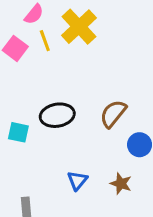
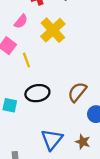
yellow line: (45, 41) -> (26, 60), moved
blue triangle: (77, 180) -> (52, 140), size x1.5

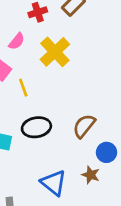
blue triangle: (52, 140) -> (54, 183), turned -30
brown star: (83, 142) -> (91, 175), moved

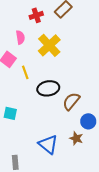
pink semicircle: (17, 41) -> (20, 37), turned -48
black ellipse: (36, 127) -> (48, 88), moved

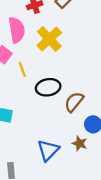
pink semicircle: (20, 37) -> (17, 30), size x1.6
blue triangle: (48, 144) -> (48, 150), turned 35

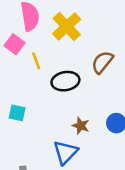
brown semicircle: (74, 102) -> (102, 62), moved
brown star: (80, 143) -> (81, 126), moved

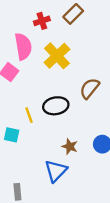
yellow line: (36, 61) -> (29, 115), moved

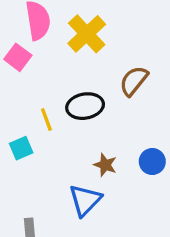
cyan square: (12, 135) -> (21, 148), turned -35

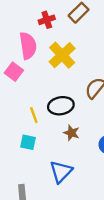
cyan square: (21, 148) -> (28, 142), moved, turned 35
brown star: (105, 165) -> (71, 133), moved

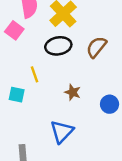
black ellipse: (61, 106) -> (58, 46), moved
cyan square: (28, 142) -> (17, 95), moved

